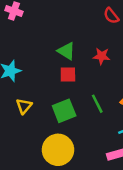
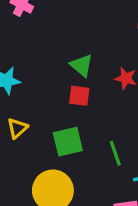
green line: (97, 104) -> (115, 153), moved

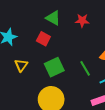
red square: (79, 96) -> (43, 39), moved, turned 32

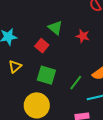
green square: (54, 67) -> (46, 75), turned 30
green line: (85, 68) -> (76, 83), turned 56

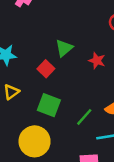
green triangle: (55, 28) -> (64, 48), turned 35

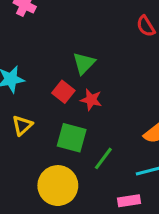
red star: (97, 61) -> (91, 100), moved
green line: (84, 117) -> (103, 158), moved

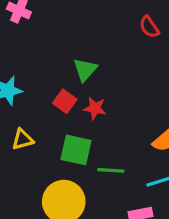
yellow triangle: (22, 125) -> (23, 139), turned 30
green line: (103, 158) -> (111, 170), turned 60

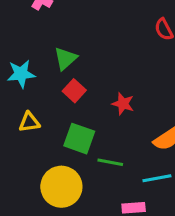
green triangle: (85, 70) -> (65, 59), moved
red star: (95, 108) -> (123, 104), moved

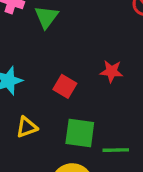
green triangle: (65, 59) -> (46, 17), moved
red star: (123, 104) -> (111, 71), moved

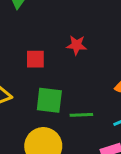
red square: (65, 86) -> (35, 59), turned -30

